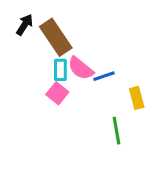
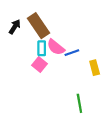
black arrow: (25, 25) -> (15, 27), moved
green line: (116, 131) -> (79, 103), moved

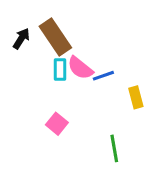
pink square: (40, 64) -> (57, 124), moved

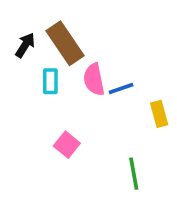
pink semicircle: (80, 68) -> (94, 79), turned 40
cyan rectangle: (60, 69) -> (50, 81), moved

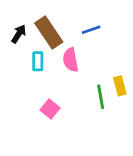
blue line: (121, 89) -> (91, 30), moved
green line: (134, 174) -> (101, 97), moved

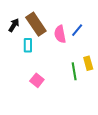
blue line: (91, 30) -> (77, 30), moved, turned -32
pink semicircle: (71, 60) -> (60, 34), moved

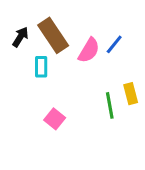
pink semicircle: (60, 34) -> (89, 50), turned -138

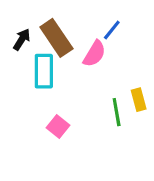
blue line: (114, 44) -> (112, 30), moved
cyan rectangle: (41, 67) -> (44, 71), size x1.5

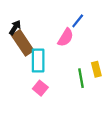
brown rectangle: (56, 38) -> (23, 43), moved
cyan rectangle: (44, 71) -> (38, 61), moved

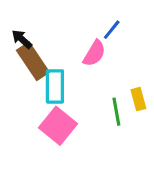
black arrow: (15, 27) -> (22, 39), turned -80
pink square: (40, 88) -> (58, 126), size x1.6

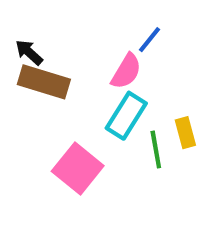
brown rectangle: (33, 61) -> (44, 82), turned -39
cyan rectangle: (55, 86) -> (126, 116), moved, turned 32

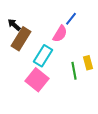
brown rectangle: (44, 82) -> (21, 39), turned -75
cyan rectangle: (126, 116) -> (43, 56), moved

